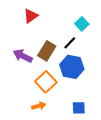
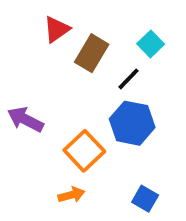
brown rectangle: (47, 51) -> (92, 53), moved
purple arrow: (23, 56) -> (25, 119), moved
blue square: (79, 108) -> (145, 199), turned 32

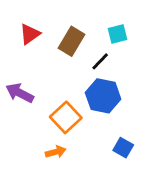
red triangle: (57, 29) -> (30, 34), moved
cyan square: (151, 44) -> (117, 34), turned 30
blue square: (145, 199) -> (123, 148), moved

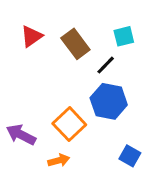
brown rectangle: (71, 41) -> (75, 44), turned -68
purple arrow: (20, 93) -> (21, 135), moved

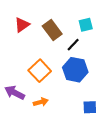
orange square: (69, 124) -> (40, 71), moved
blue square: (130, 156) -> (90, 107), turned -32
orange arrow: (59, 160) -> (41, 102), moved

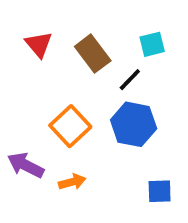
red triangle: (22, 25) -> (39, 44), turned -35

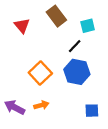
brown rectangle: (93, 54) -> (56, 16), moved
purple arrow: (26, 165) -> (15, 107), moved

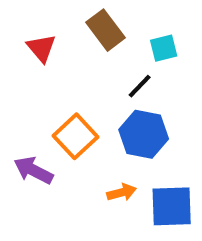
orange arrow: (41, 105) -> (122, 192), moved
purple arrow: (15, 107) -> (33, 170), moved
blue square: (92, 111) -> (172, 206), size x1.6

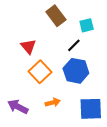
red triangle: (41, 48) -> (28, 46), moved
purple arrow: (33, 170) -> (18, 107), moved
orange arrow: (122, 192) -> (53, 102), moved

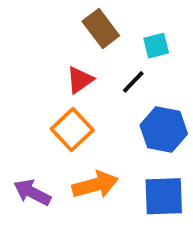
red triangle: (28, 46) -> (80, 80), moved, turned 35
blue hexagon: (76, 71) -> (164, 130), moved
orange arrow: (53, 102) -> (95, 185), size x1.6

